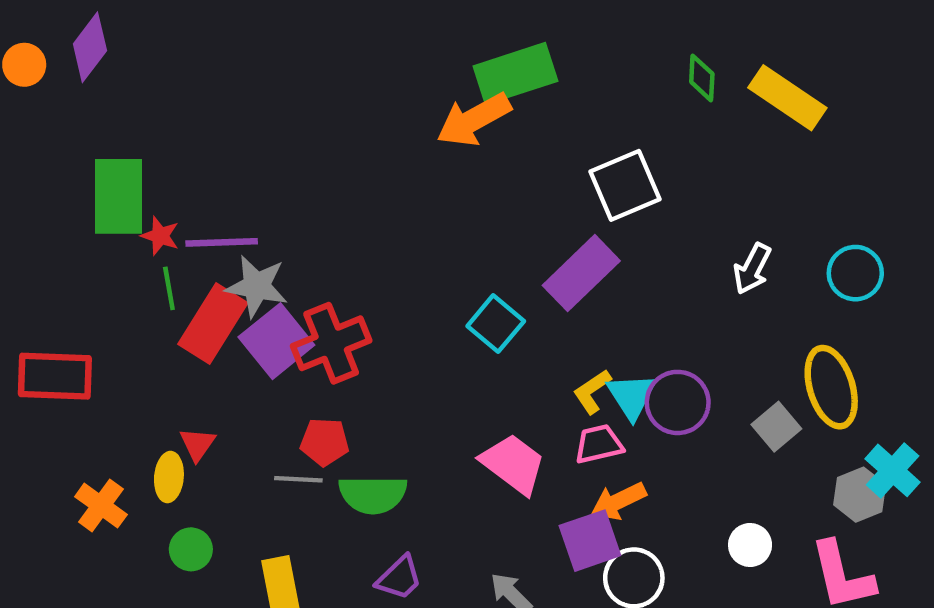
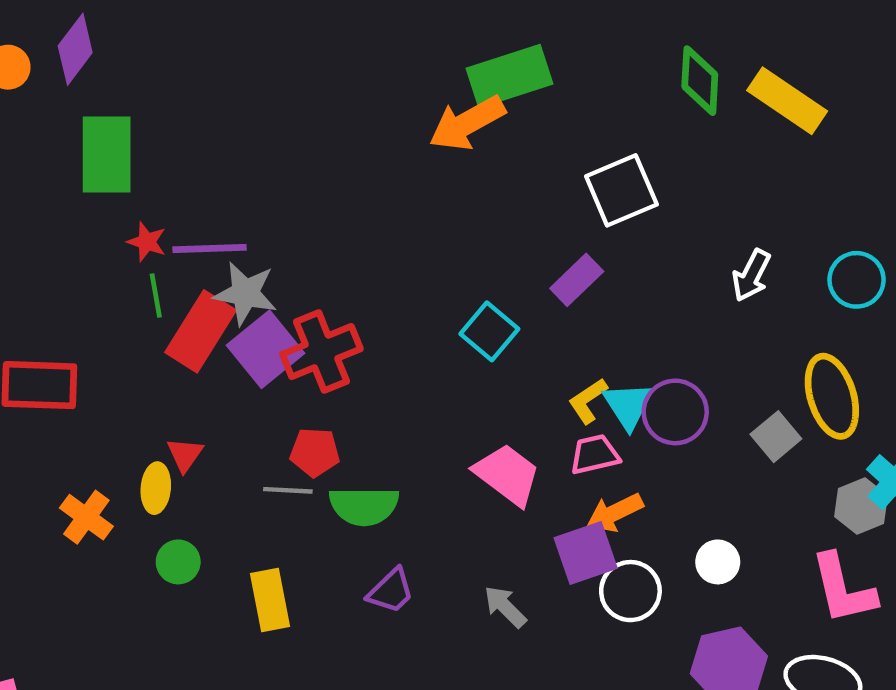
green diamond: (702, 78) -> (700, 81), size x1.4
green rectangle: (118, 196) -> (107, 154), moved
purple rectangle: (581, 273) -> (577, 280), size x0.7
white circle: (750, 545) -> (718, 562), moved

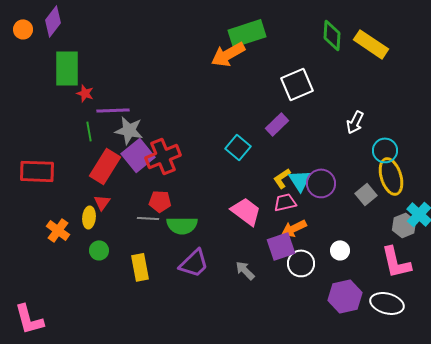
red star: (147, 242) -> (85, 93), moved
cyan circle: (857, 280) -> (385, 150), moved
red rectangle: (201, 331) -> (105, 166), moved
purple trapezoid: (391, 591) -> (194, 263), size x1.4

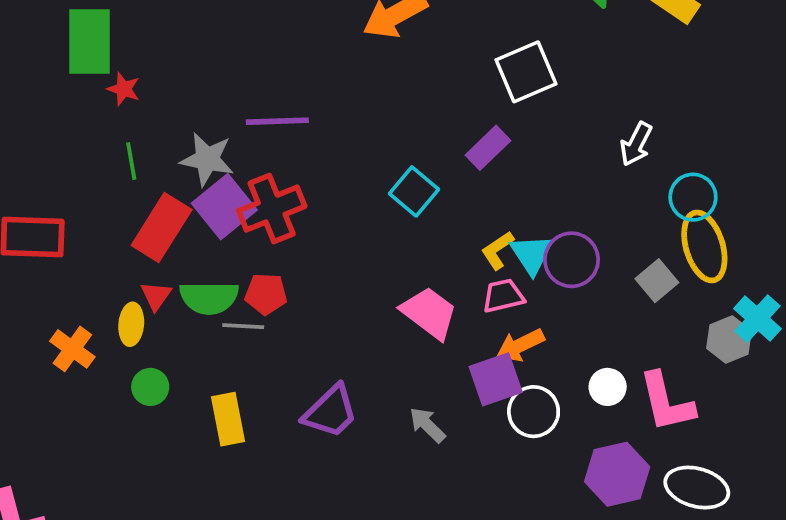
purple line: (113, 110) -> (277, 121), moved
green semicircle: (182, 225) -> (209, 298), moved
pink L-shape: (396, 262) -> (666, 402), moved

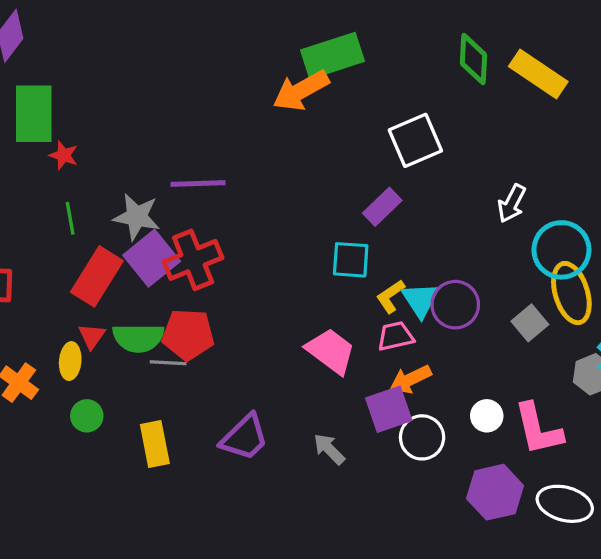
cyan square: (414, 191) -> (351, 260), moved, turned -36
cyan circle: (693, 197) -> (561, 250), size x1.4
red pentagon: (266, 294) -> (188, 335), size x1.4

